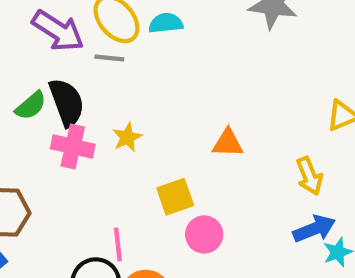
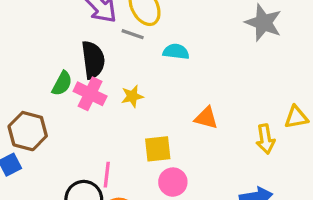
cyan semicircle: (166, 23) -> (176, 52), moved
green semicircle: (31, 106) -> (62, 83), moved, turned -35
yellow arrow: (309, 176) -> (265, 139), moved

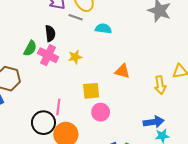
black semicircle: (93, 60) -> (50, 33), size x0.7

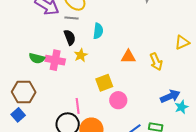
cyan semicircle: (103, 29) -> (98, 31), moved, turned 105
black semicircle: (50, 33) -> (70, 37), moved
green semicircle: (30, 48) -> (37, 58), turned 91
yellow arrow: (160, 85) -> (156, 62), moved

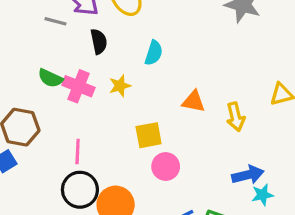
gray line: (71, 18) -> (56, 21), moved
black semicircle: (70, 37) -> (99, 41), moved
pink line: (78, 106) -> (78, 151), moved

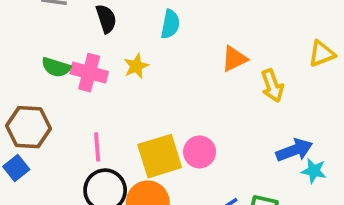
orange triangle: (194, 101) -> (234, 59), moved, turned -30
yellow square: (149, 135) -> (160, 156), moved, size x1.4
cyan star: (262, 195) -> (314, 171), turned 30

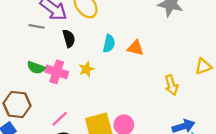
orange triangle: (234, 59) -> (135, 48), moved, turned 36
pink line: (97, 147) -> (60, 119), turned 48

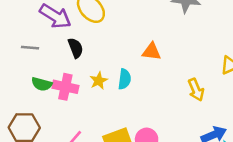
gray line: (37, 26) -> (30, 48), moved
cyan semicircle: (109, 44) -> (125, 79), moved

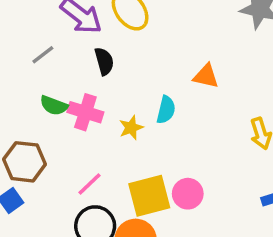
gray line: (30, 48) -> (43, 55), turned -48
yellow star: (99, 81) -> (131, 128), moved

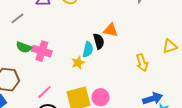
black semicircle: (104, 61) -> (99, 41), moved
yellow star: (131, 128) -> (78, 63), moved

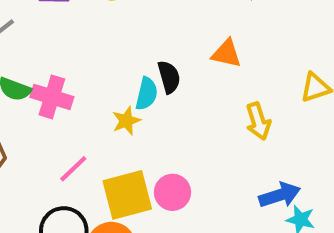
orange triangle: (111, 30) -> (226, 54), moved
pink line: (44, 92) -> (73, 169), moved

